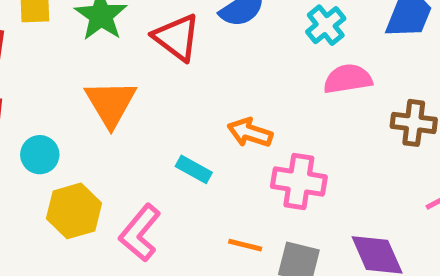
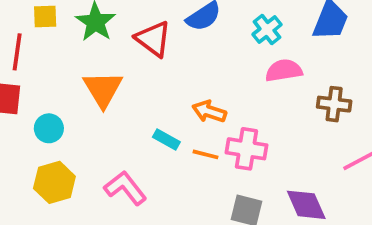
yellow hexagon: (74, 211) -> (54, 182), moved
pink L-shape: (140, 233) -> (125, 188), turned 102
orange line: (245, 245) -> (205, 154), moved

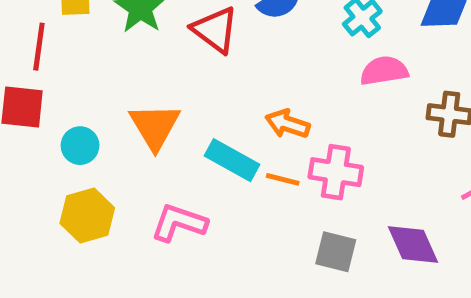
orange triangle: (103, 89) -> (155, 126), moved
cyan rectangle: (166, 140) -> (232, 160), size x1.5
pink L-shape: (125, 188) -> (179, 223), turned -33

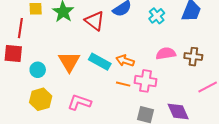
pink semicircle: (384, 71) -> (166, 53), moved
cyan rectangle: (232, 160) -> (100, 62), moved

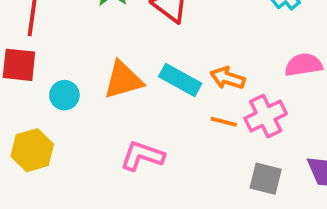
orange triangle: (69, 62) -> (123, 80), turned 45
pink cross: (145, 81) -> (266, 116), turned -35
yellow hexagon: (41, 99) -> (32, 150), moved

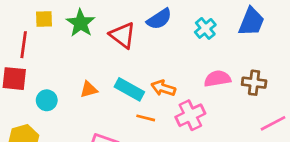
orange triangle: (123, 80) -> (89, 89), size x0.6
orange line: (224, 122) -> (146, 118), moved

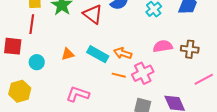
red line: (24, 45) -> (32, 24), moved
orange line: (146, 118) -> (119, 75), moved

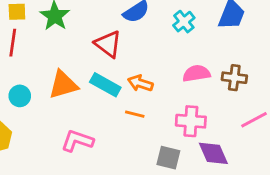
red triangle: (93, 14) -> (108, 44), moved
orange triangle: (68, 54) -> (63, 85), size x1.6
pink cross: (143, 73) -> (191, 121), moved, turned 30

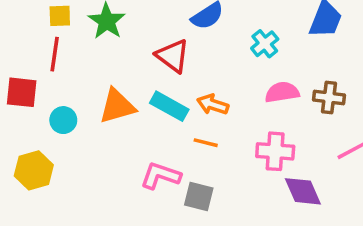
cyan cross: (184, 22) -> (265, 44), moved
pink L-shape: (77, 141) -> (161, 176), moved
gray square: (168, 158) -> (199, 196), moved

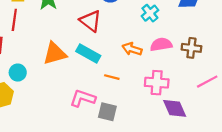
orange arrow: (213, 104) -> (132, 49), moved
cyan circle: (63, 120) -> (18, 73), moved

